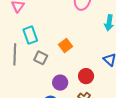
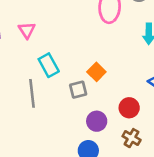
gray square: (41, 58) -> (78, 90), moved, turned -32

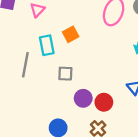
orange square: (96, 72) -> (71, 34), moved
purple circle: (97, 121) -> (83, 98), moved

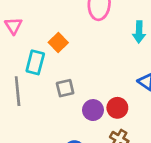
cyan rectangle: (47, 45) -> (35, 62), turned 42

